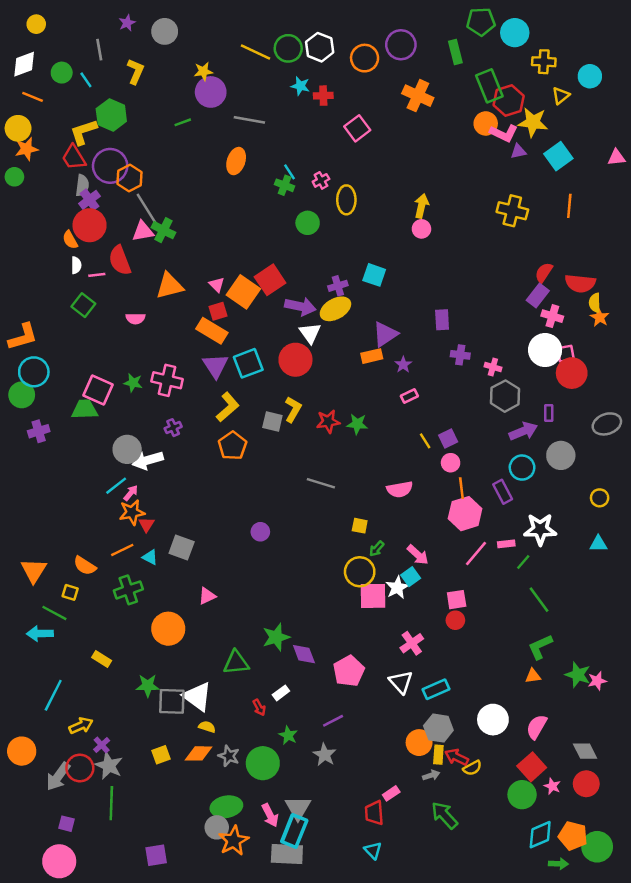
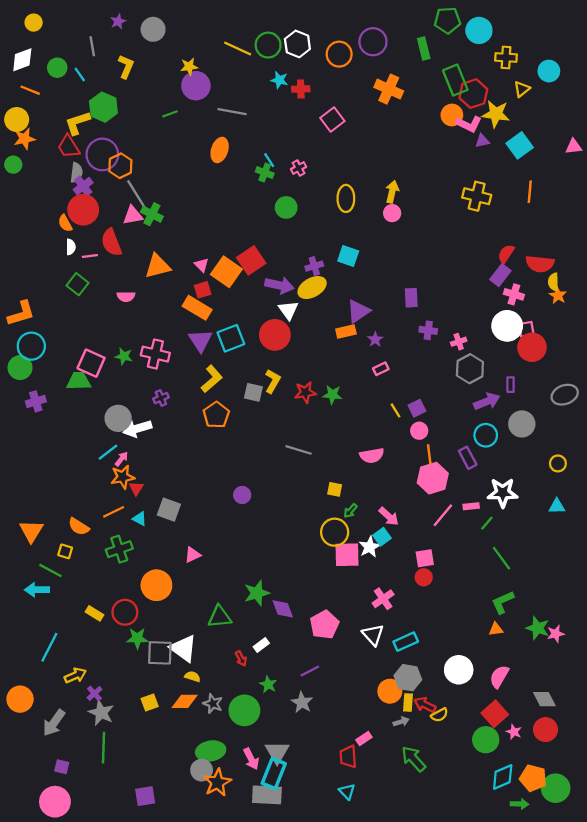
yellow ellipse: (346, 200) -> (346, 198), moved
pink cross: (493, 367) -> (459, 342), turned -35
red circle: (80, 768) -> (125, 612), moved

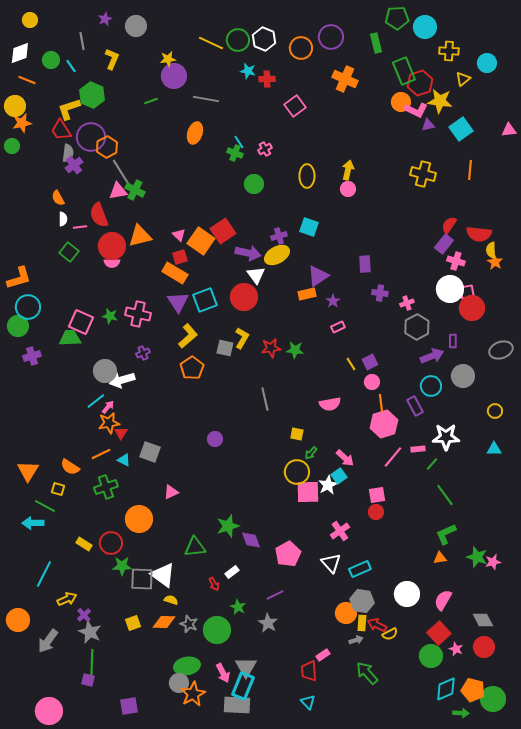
red circle: (83, 210) -> (112, 246), moved
gray line: (299, 450) -> (265, 399), turned 60
purple square: (62, 767) -> (88, 680), moved

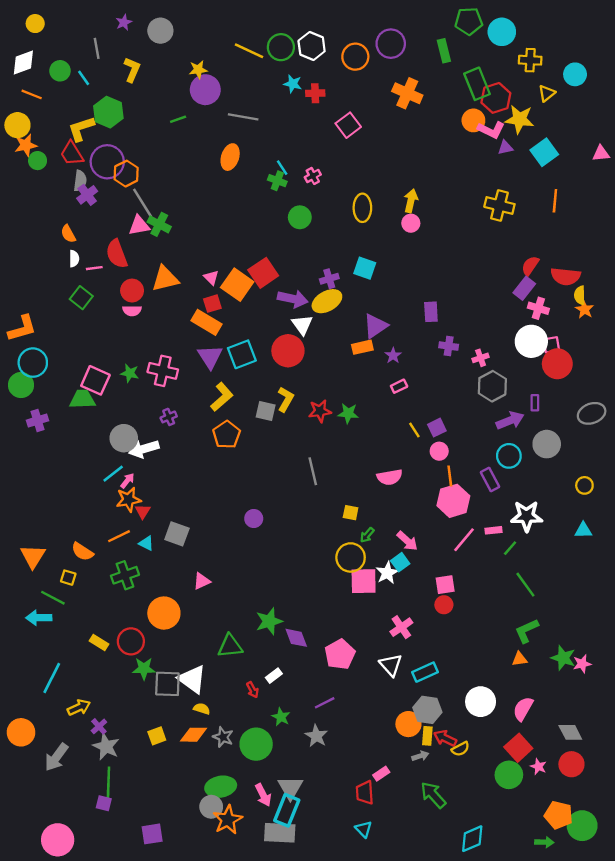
green circle: (12, 146) -> (38, 161), moved
red circle: (112, 246) -> (132, 291), size x0.7
cyan diamond: (446, 689) -> (472, 839), moved

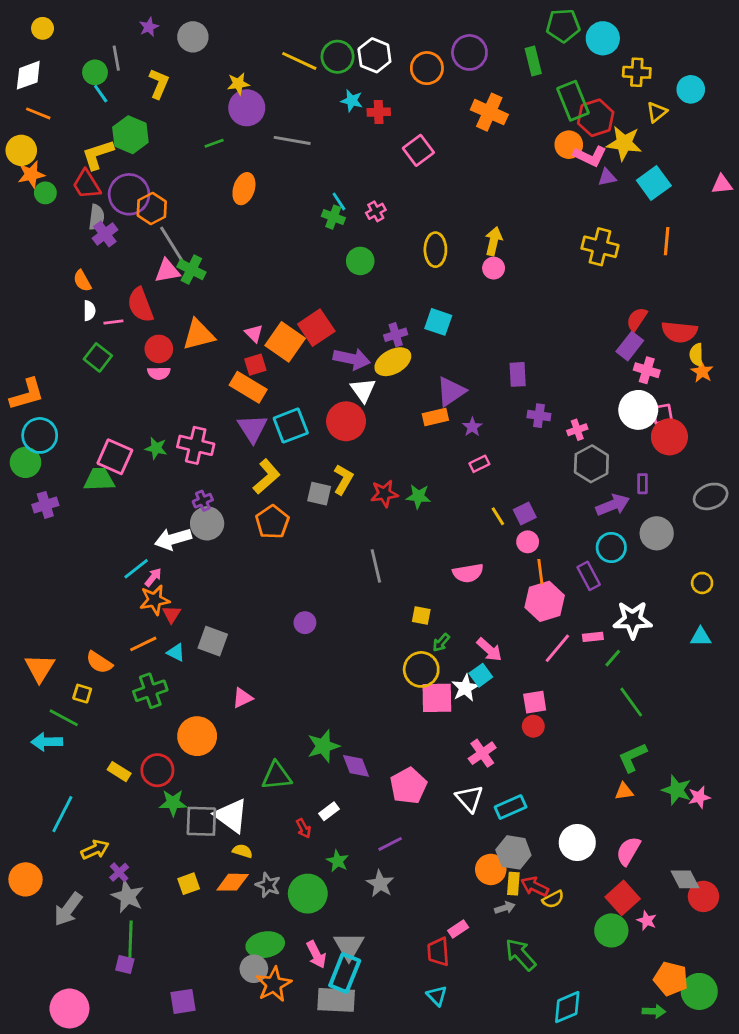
green circle: (60, 71) -> (95, 72), moved
orange ellipse: (230, 157) -> (244, 189), moved
gray circle: (124, 438) -> (207, 523), moved
red circle: (571, 764) -> (703, 896), moved

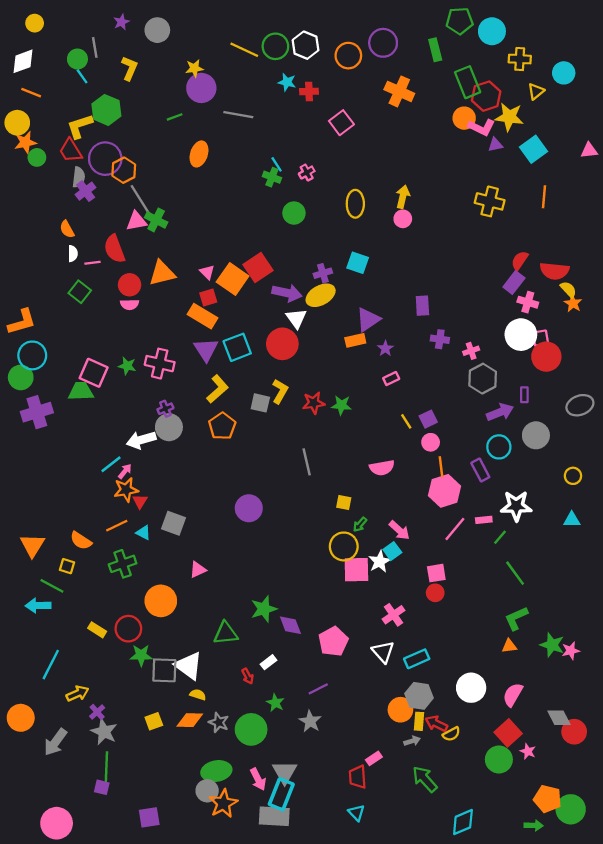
yellow semicircle: (696, 355) -> (568, 289), turned 138
purple cross: (45, 505) -> (37, 412), size x1.5
purple circle: (305, 623) -> (249, 508), size x1.5

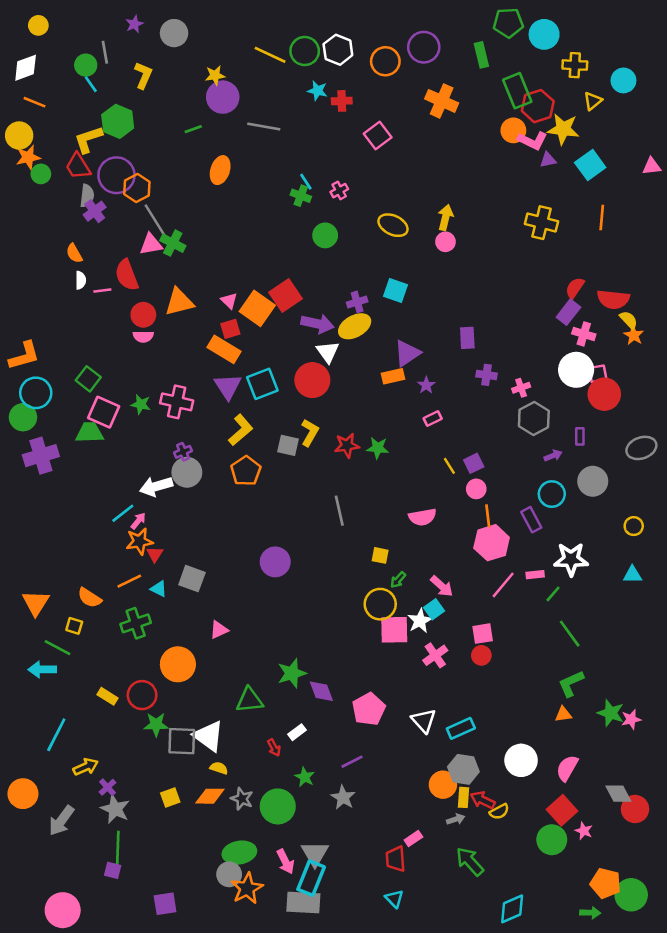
yellow ellipse: (355, 204) -> (393, 225), turned -64
green square: (80, 292) -> (88, 379), moved
purple arrow: (500, 412) -> (553, 456), size x0.6
pink cross: (394, 615) -> (435, 655), moved

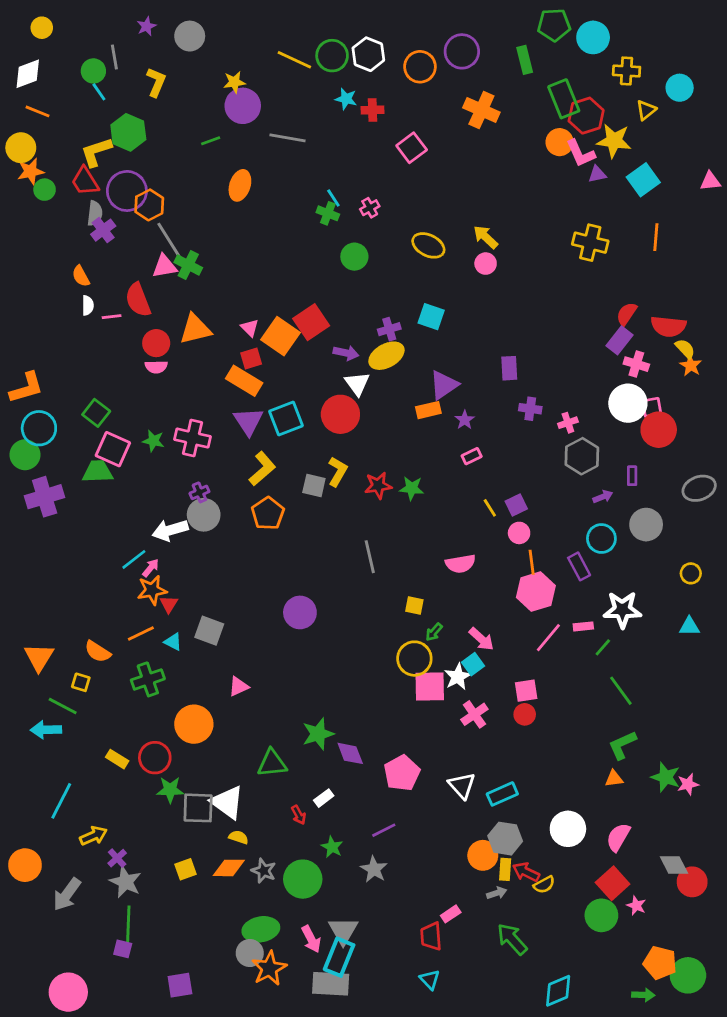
pink L-shape: (533, 141) -> (580, 153), turned 40
yellow arrow: (445, 217) -> (486, 237), turned -60
purple arrow: (317, 324) -> (346, 353), size x0.7

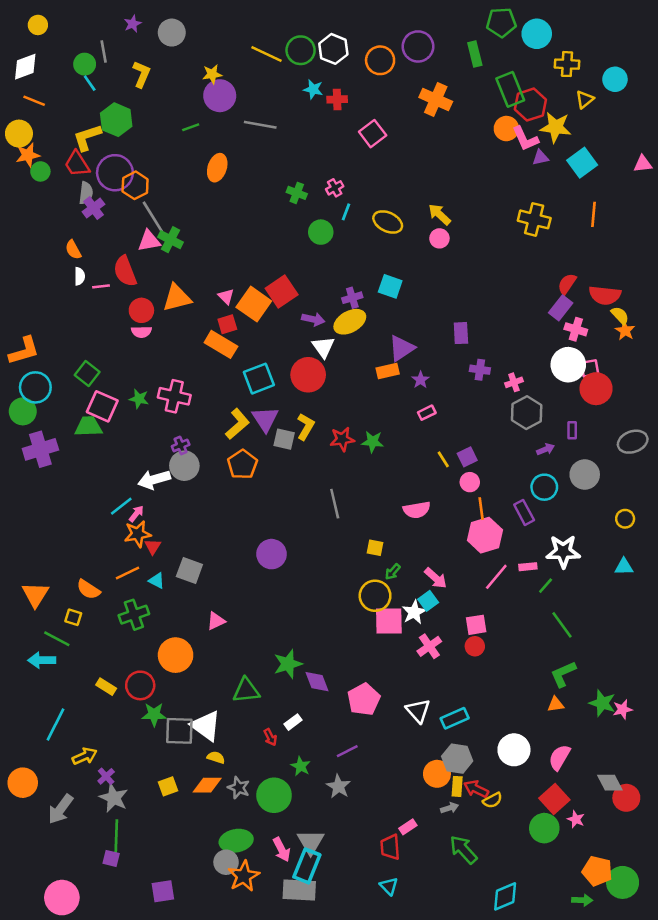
cyan line: (333, 198) -> (346, 212), moved, turned 54
purple triangle: (248, 421) -> (265, 419), moved

